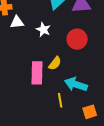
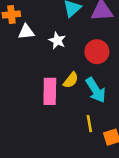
cyan arrow: (76, 84) -> (96, 90), moved, turned -140
yellow line: (60, 100) -> (89, 124), moved

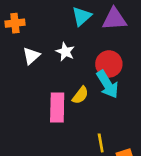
white triangle: (26, 32) -> (31, 56), moved, turned -35
cyan arrow: (96, 90) -> (108, 84), moved

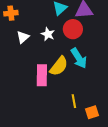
red circle: (109, 64) -> (73, 29), moved
yellow semicircle: (80, 95) -> (59, 66), size x1.5

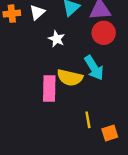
red circle: (73, 29) -> (104, 33), moved
white triangle: (23, 37) -> (37, 12), moved
yellow semicircle: (59, 66) -> (70, 78), turned 65

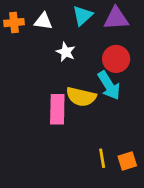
white triangle: (37, 12) -> (43, 21), turned 49
red circle: (104, 33) -> (116, 59), moved
yellow line: (88, 120) -> (102, 158), moved

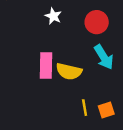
cyan arrow: (109, 85) -> (104, 57), moved
yellow semicircle: (81, 97) -> (69, 71), moved

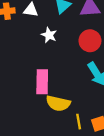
yellow semicircle: (69, 71) -> (58, 103), moved

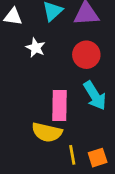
pink rectangle: (42, 82) -> (60, 105), moved

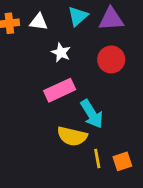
cyan arrow: (95, 96) -> (92, 114), moved
pink rectangle: (60, 105) -> (60, 90), moved, turned 64

